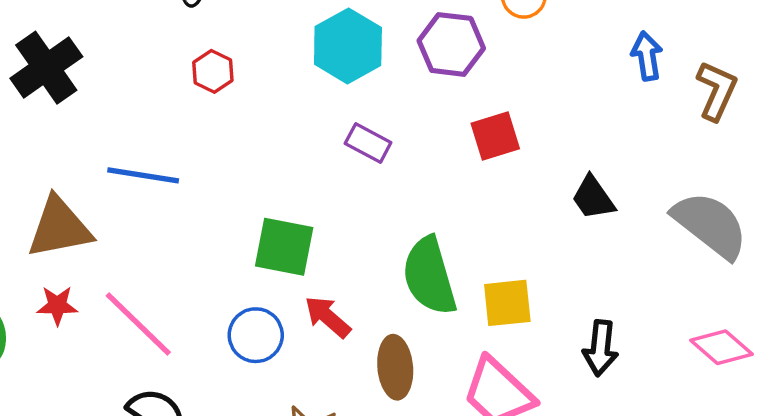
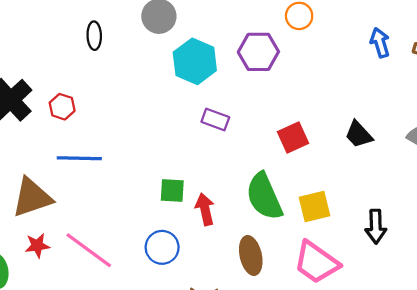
red hexagon: (213, 71) -> (62, 107), moved
red square: (495, 136) -> (293, 137), moved
green square: (284, 247) -> (172, 190), size x0.7
red arrow: (328, 317) -> (205, 209), moved, turned 44

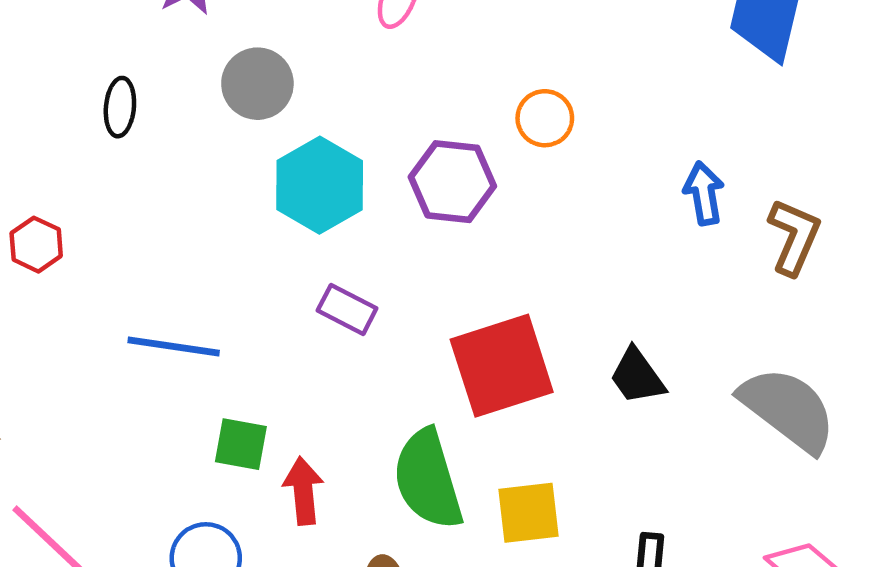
red square: (293, 137) -> (502, 366), size x1.6
blue line: (79, 158) -> (174, 347), moved

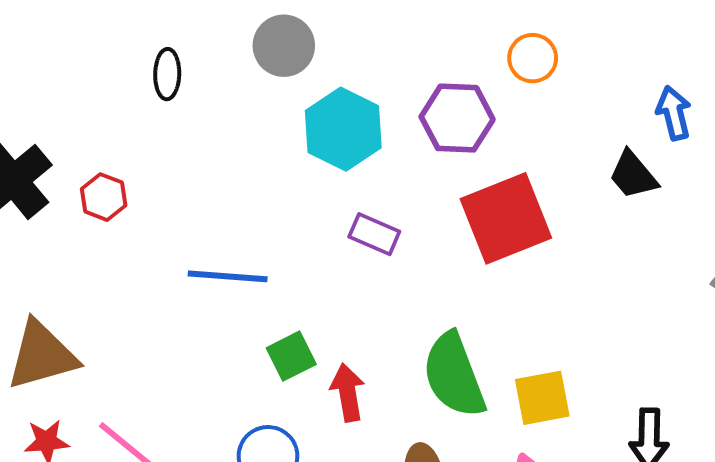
red square: (502, 366) -> (506, 218), moved
black trapezoid: (637, 376) -> (633, 175), moved
green square: (241, 444) -> (291, 356), turned -33

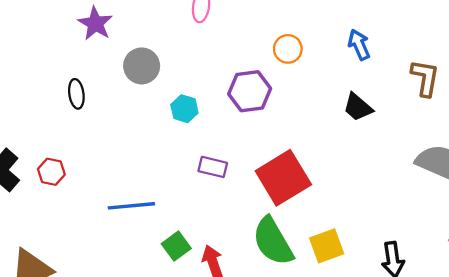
blue arrow: (674, 113) -> (359, 45), moved
cyan hexagon: (343, 129) -> (184, 109), size x0.6
red square: (506, 218) -> (283, 178), moved

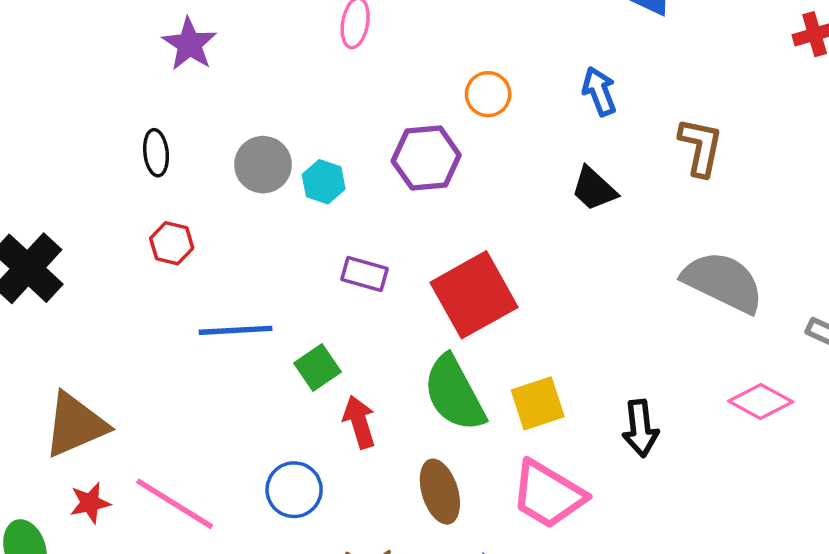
gray circle: (142, 66) -> (263, 165), moved
red hexagon: (51, 172) -> (172, 243), moved
green square: (176, 246) -> (317, 367), moved

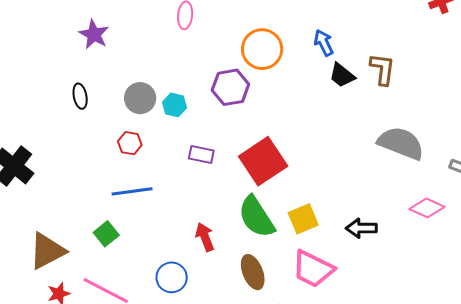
orange circle: (488, 94) -> (262, 49), size x1.6
black trapezoid: (594, 189) -> (342, 75), moved
red hexagon: (172, 243) -> (130, 143), moved
green square: (317, 367) -> (106, 234), moved
black arrow: (640, 428) -> (361, 228), turned 100

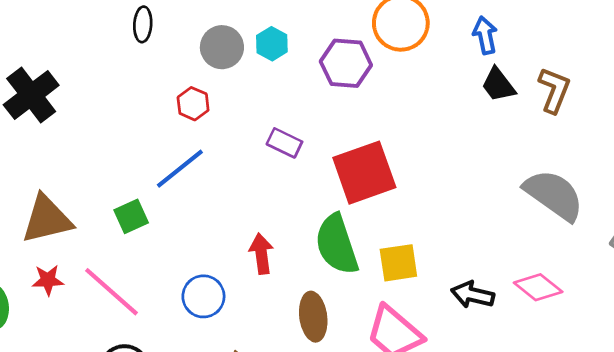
cyan hexagon: (175, 105) -> (272, 44), moved
blue line: (132, 191) -> (180, 169), turned -45
pink diamond: (427, 208) -> (538, 287), moved

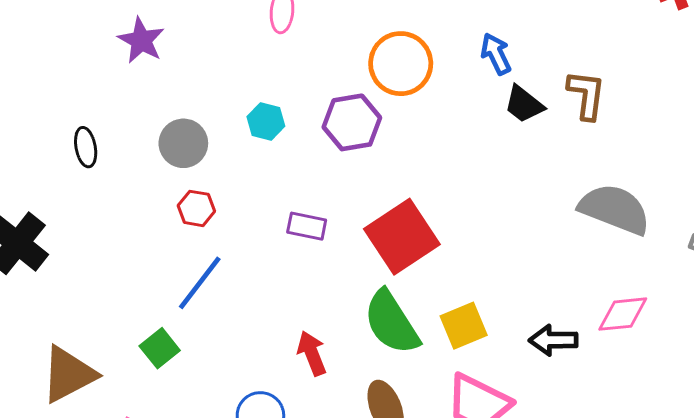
black ellipse: (143, 24) -> (86, 147), moved
gray circle: (222, 47) -> (183, 143), moved
pink diamond: (538, 287) -> (623, 314), turned -30

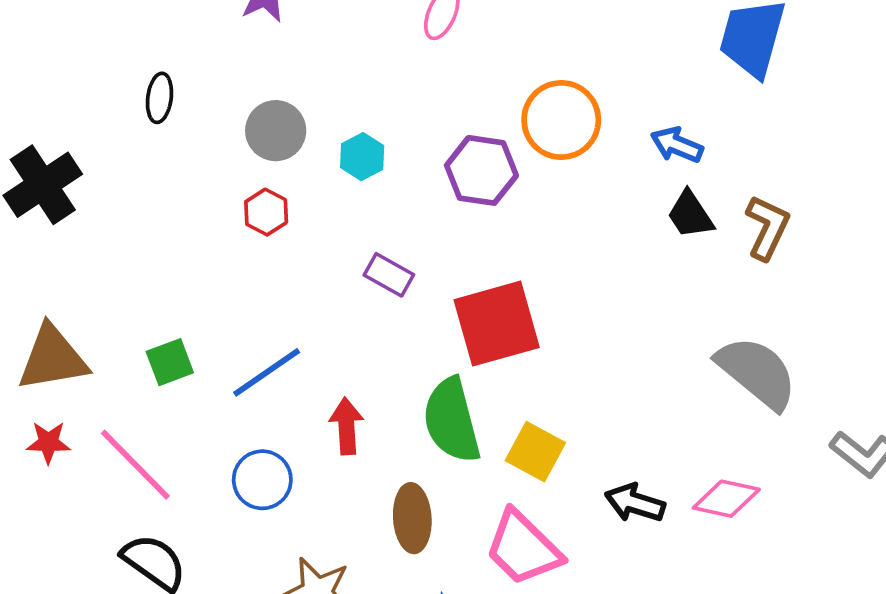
blue arrow: (496, 54) -> (677, 145), turned -60
cyan hexagon: (266, 121) -> (362, 157), moved
blue line: (200, 283) -> (267, 372), moved
yellow square: (464, 326) -> (535, 452), turned 33

